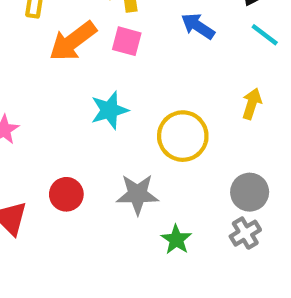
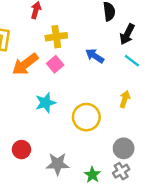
pink square: (127, 41) -> (55, 64), turned 35
gray star: (137, 194) -> (58, 164), moved
green star: (176, 240) -> (92, 175), moved

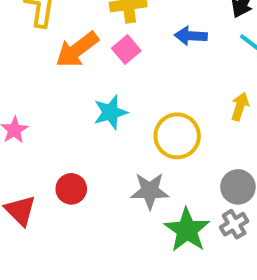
blue arrow: (95, 56) -> (191, 36), turned -30
gray star: (58, 164) -> (150, 191), moved
green star: (92, 175) -> (187, 230), size x1.6

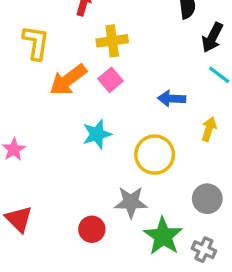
blue arrow: (191, 36) -> (172, 99), moved
red circle: (71, 189) -> (92, 229), moved
gray cross: (234, 224) -> (204, 250), moved, turned -35

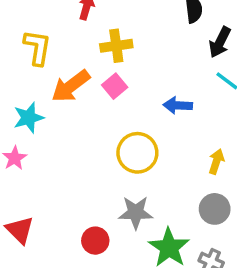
yellow arrow: (209, 129) -> (216, 162), moved
cyan star: (97, 134) -> (29, 118), moved
yellow circle: (155, 155) -> (137, 153), moved

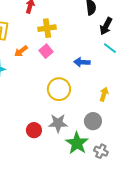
orange arrow: (71, 86) -> (21, 51), size x0.6
gray circle: (215, 209) -> (93, 121), moved
red circle: (95, 241) -> (34, 130), moved

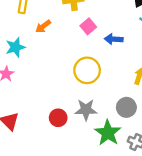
pink square: (46, 51) -> (88, 26), moved

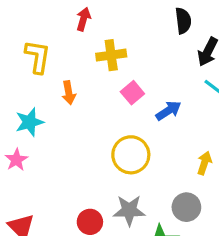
orange arrow: (43, 26) -> (69, 93), turned -63
blue arrow: (114, 39) -> (168, 111), turned 144

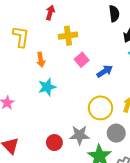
cyan star: (29, 122) -> (47, 87), moved
yellow circle: (131, 155) -> (100, 108), moved

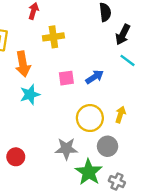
orange arrow: (41, 60) -> (23, 64), size x1.5
pink square: (82, 60) -> (66, 78), moved, turned 32
red circle: (54, 143) -> (16, 157), moved

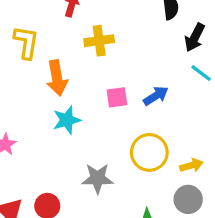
yellow arrow: (120, 114) -> (191, 165), moved, turned 56
gray circle: (108, 146) -> (188, 199), moved
gray star: (66, 149) -> (97, 178), moved

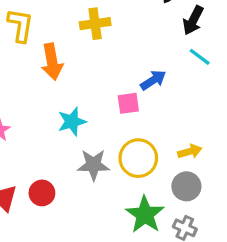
pink square: (117, 97) -> (128, 103), moved
cyan star: (67, 120) -> (72, 122), moved
yellow circle: (149, 152) -> (138, 158), moved

